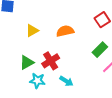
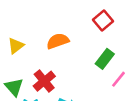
green triangle: (27, 62) -> (14, 87), turned -35

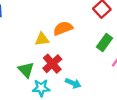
yellow triangle: (16, 46) -> (42, 39), moved, turned 32

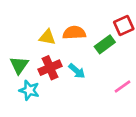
green rectangle: (104, 43) -> (105, 44), moved
cyan arrow: (73, 83) -> (77, 71), moved

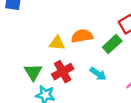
cyan arrow: (77, 71) -> (98, 74), moved

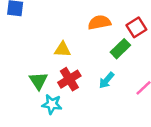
orange semicircle: (82, 36) -> (99, 22), moved
cyan arrow: (98, 74) -> (106, 80), turned 98

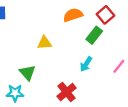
red cross: (69, 79) -> (67, 92), moved
cyan star: (52, 104) -> (15, 93), moved

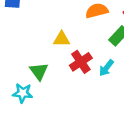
red cross: (67, 92) -> (81, 62), moved

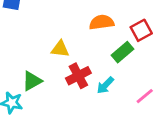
green triangle: (39, 71) -> (32, 81), turned 30

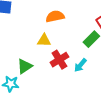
orange semicircle: (102, 22) -> (55, 16), moved

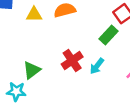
yellow triangle: (44, 40) -> (34, 15), moved

